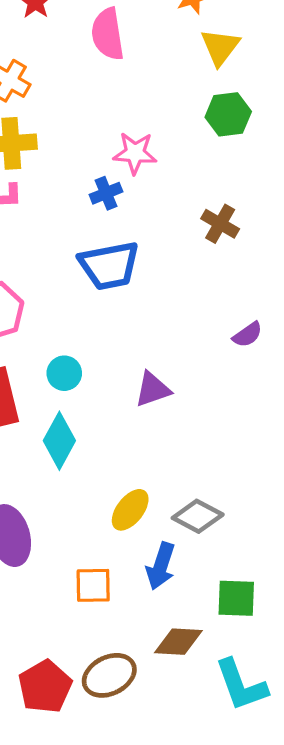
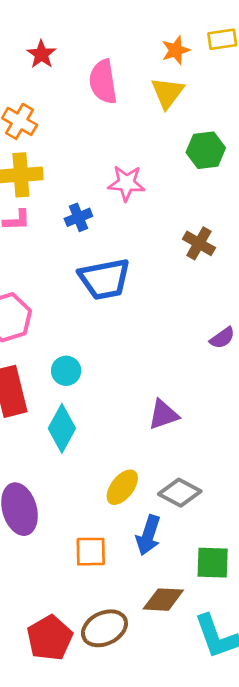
yellow triangle: (220, 47) -> (167, 93), moved
blue cross: (106, 193) -> (78, 217), moved
purple triangle: (153, 389) -> (163, 415), moved

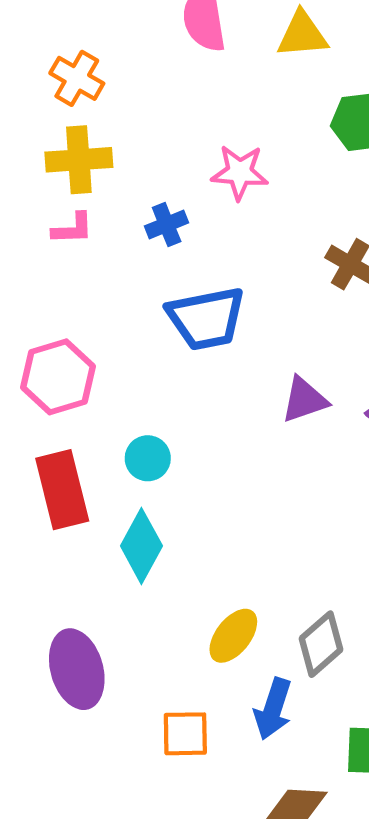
yellow triangle: (167, 93) -> (302, 35), turned 48
purple triangle: (163, 415) -> (304, 400), moved
gray diamond: (180, 493) -> (321, 644), turned -69

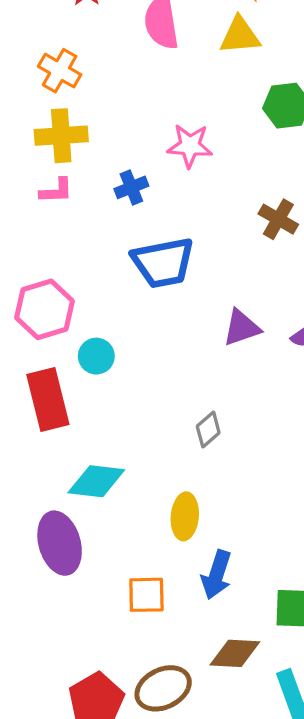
cyan circle: (148, 458) -> (96, 356), moved
cyan diamond: (141, 546) -> (96, 481), moved, turned 68
yellow ellipse: (233, 636) -> (185, 516), turned -33
gray diamond: (321, 644) -> (208, 430), moved, size x0.7

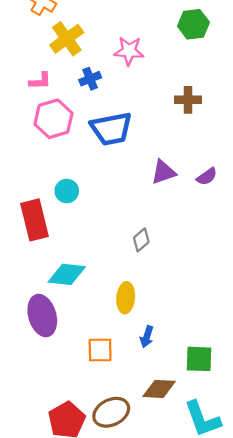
yellow cross: (61, 136) -> (67, 39), moved, turned -32
brown cross: (278, 219) -> (188, 100), turned -30
pink hexagon: (45, 309) -> (53, 119), moved
blue arrow: (217, 575) -> (147, 337), size x0.7

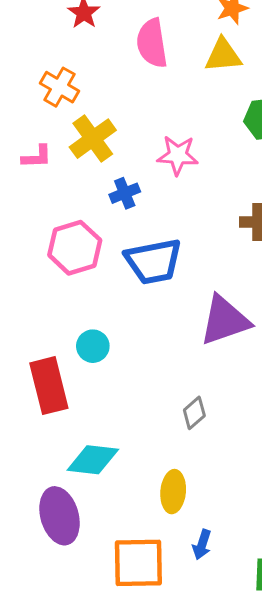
pink L-shape: (40, 81) -> (37, 157), moved
purple triangle: (163, 172) -> (225, 320), size x1.5
orange square: (100, 350) -> (138, 563), size x1.5

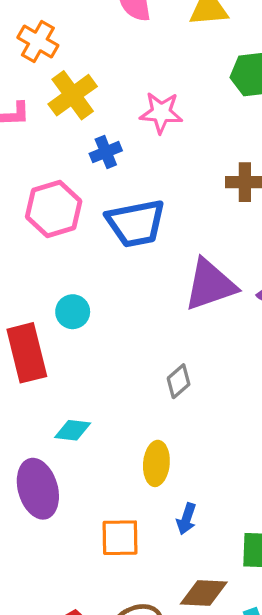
cyan diamond: (93, 460) -> (73, 430), size x0.7
orange square: (138, 563) -> (120, 538), size x0.7

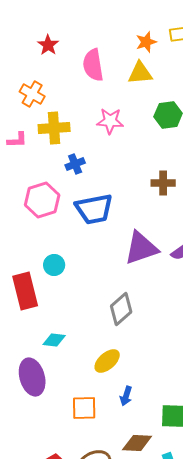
yellow cross: (73, 95) -> (54, 128), turned 32
pink star: (161, 113) -> (110, 121), moved
gray diamond: (179, 381) -> (121, 309), size x1.5
yellow ellipse: (156, 463) -> (107, 361), turned 44

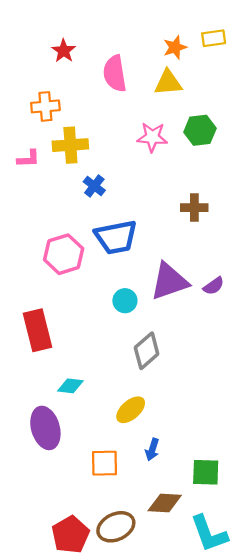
orange cross: (32, 94) -> (45, 106), turned -35
pink star: (110, 121) -> (152, 137), moved
blue cross: (75, 164) -> (94, 186), turned -30
pink hexagon: (42, 200) -> (64, 254), moved
cyan circle: (54, 265) -> (125, 301), moved

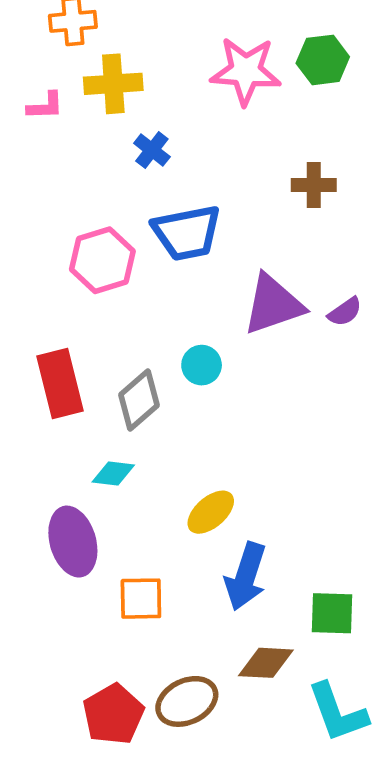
pink star: (152, 137) -> (246, 71), size x1.4
cyan circle: (125, 301) -> (202, 365), moved
gray diamond: (147, 351) -> (139, 400), moved
blue arrow: (152, 450) -> (246, 576), size x1.8
orange square: (105, 463) -> (141, 599), moved

